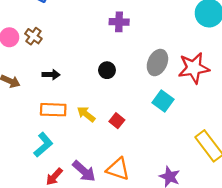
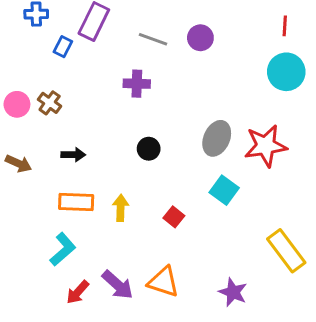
purple cross: (119, 22) -> (137, 84), moved
yellow arrow: (86, 114) -> (121, 208), turned 54
red square: (117, 121) -> (174, 217), moved

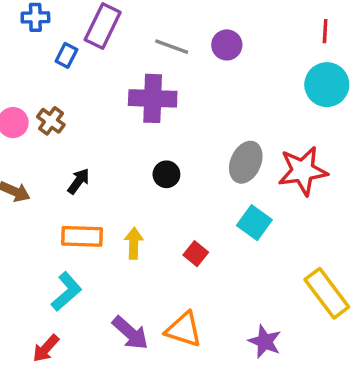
purple cross: (137, 84) -> (153, 98), size x1.5
black arrow: (73, 155) -> (79, 181), turned -55
red arrow: (78, 292) -> (46, 348), moved

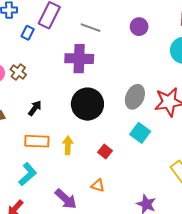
purple circle: (227, 45) -> (139, 27), moved
black circle: (166, 174) -> (87, 104), size x2.0
orange triangle: (184, 329) -> (98, 186), moved, size x0.6

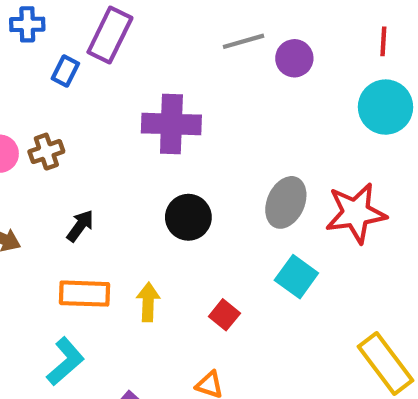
gray line: (91, 28) -> (243, 41), moved, turned -36
brown cross: (18, 72) -> (46, 152), turned 35
black circle: (87, 104) -> (188, 217), size x0.7

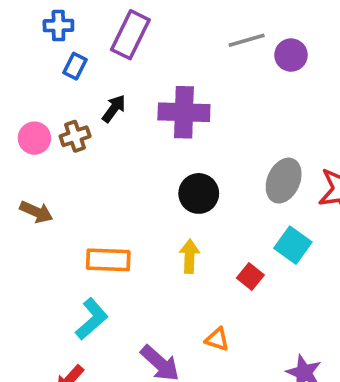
blue rectangle: (65, 71) -> (75, 66), moved
black arrow: (80, 226) -> (114, 109), moved
yellow arrow: (148, 302) -> (189, 256), moved
red square: (224, 315) -> (250, 277), moved

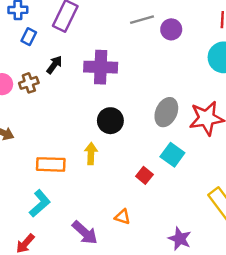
yellow arrow: (189, 256) -> (91, 154), moved

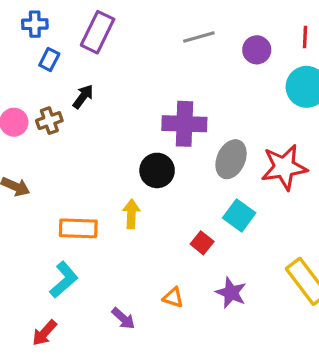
purple circle: (171, 29) -> (257, 50), moved
purple cross: (101, 67) -> (184, 124), moved
purple arrow: (85, 233) -> (123, 318), size x0.7
purple star: (180, 239) -> (231, 293), moved

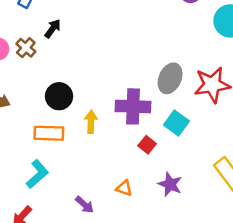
brown cross: (49, 121) -> (26, 48), turned -30
purple cross: (184, 124) -> (133, 106), moved
black circle: (157, 170) -> (59, 96), moved

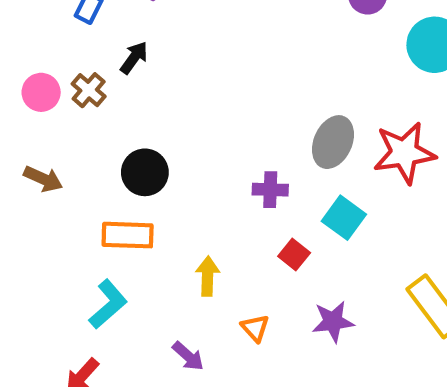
purple cross: (133, 106) -> (270, 190), size x0.6
yellow arrow: (91, 122) -> (208, 276), moved
purple star: (170, 184) -> (333, 322), turned -30
orange triangle: (124, 188) -> (255, 328), turned 30

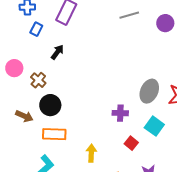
brown cross: (89, 90) -> (38, 80), moved
black circle: (145, 172) -> (50, 105), moved
brown arrow: (43, 179) -> (24, 116), moved

